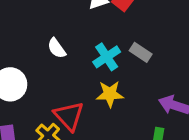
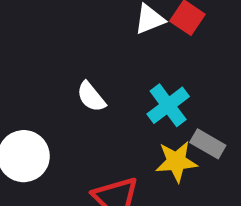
gray rectangle: (141, 52) -> (208, 144), moved

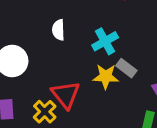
white semicircle: (91, 97) -> (58, 30), turned 30

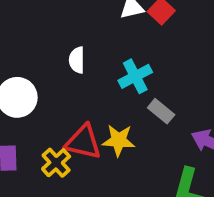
yellow star: (106, 76) -> (119, 140), moved
red triangle: (66, 95) -> (83, 142), turned -40

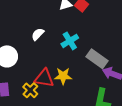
white semicircle: (77, 60) -> (38, 34), turned 48
gray rectangle: (161, 111) -> (97, 59), moved, size x1.5

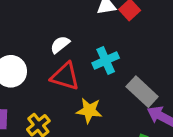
red triangle: (44, 78) -> (65, 76), moved

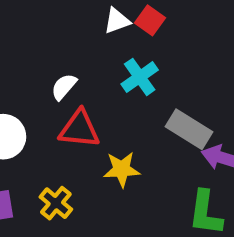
cyan cross: (106, 60) -> (140, 77), moved

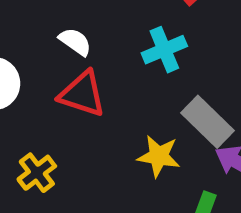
white semicircle: (64, 87) -> (75, 42), turned 72
yellow star: (122, 169) -> (159, 156), moved

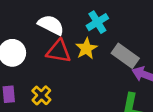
white semicircle: (75, 42) -> (51, 25), size x1.5
yellow star: (159, 156) -> (86, 49), moved, turned -30

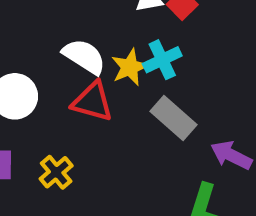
yellow star: (86, 49) -> (130, 67), moved
gray rectangle: (125, 56) -> (174, 118), moved

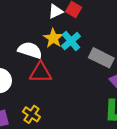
yellow star: (130, 67) -> (53, 38), moved
gray rectangle: (174, 118) -> (101, 58), moved

